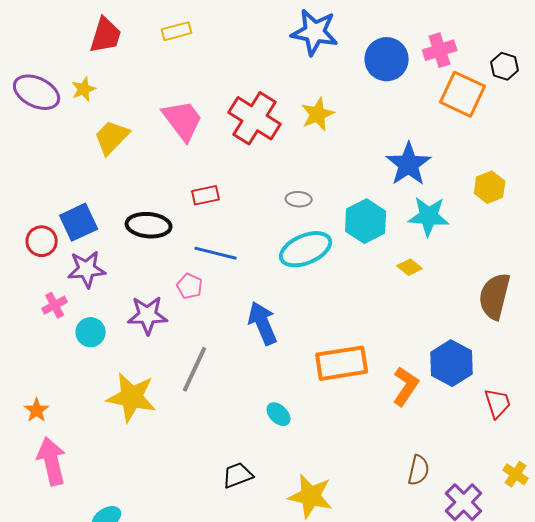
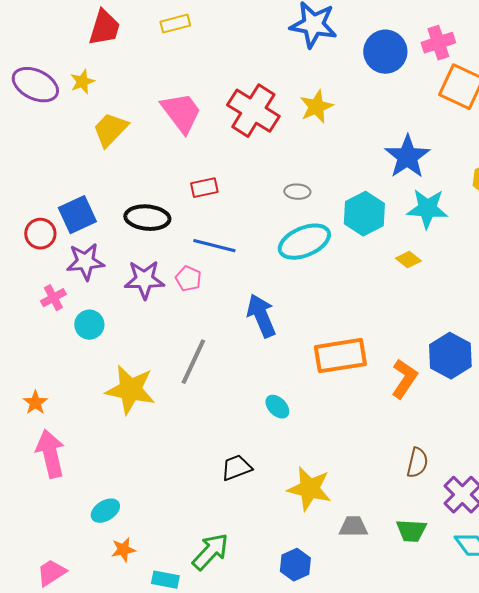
purple star: (148, 315) -> (144, 280), moved

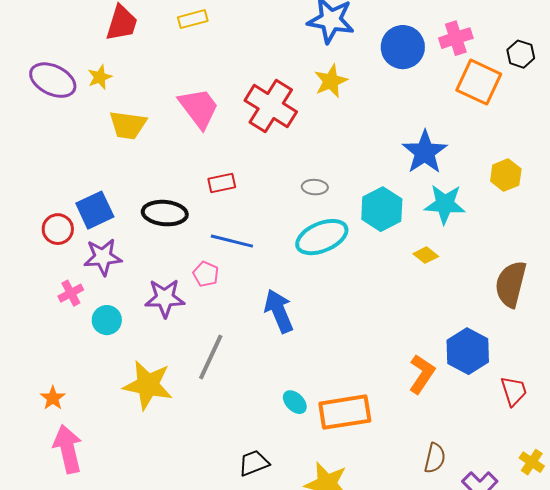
yellow star: (316, 107) -> (331, 81), moved
yellow trapezoid: (110, 130) -> (128, 125), turned -126
purple star: (144, 280) -> (165, 298), moved
orange rectangle: (340, 356) -> (345, 412), moved

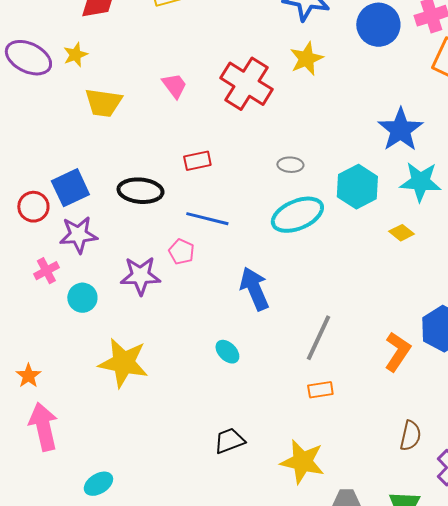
pink trapezoid: (199, 108) -> (174, 86), size x0.6
gray line: (211, 357) -> (318, 338), moved
cyan ellipse: (295, 402) -> (227, 352), moved
orange rectangle: (345, 412) -> (320, 390), size x0.5

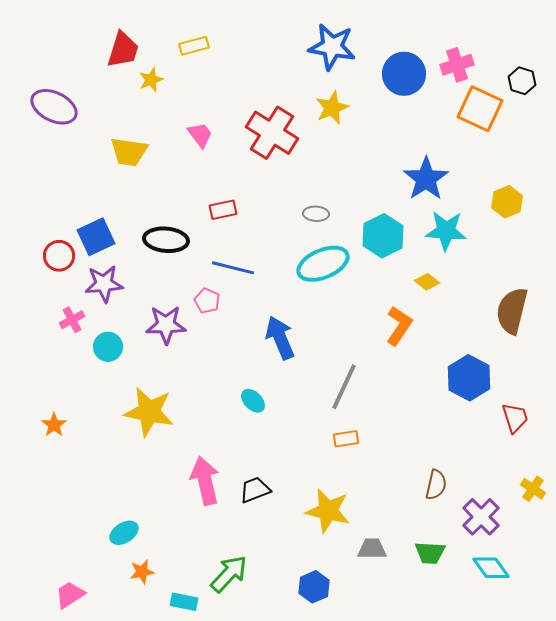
yellow star: (75, 55) -> (151, 80), moved
orange L-shape: (397, 352) -> (399, 326), moved
pink arrow: (43, 427) -> (205, 481), moved

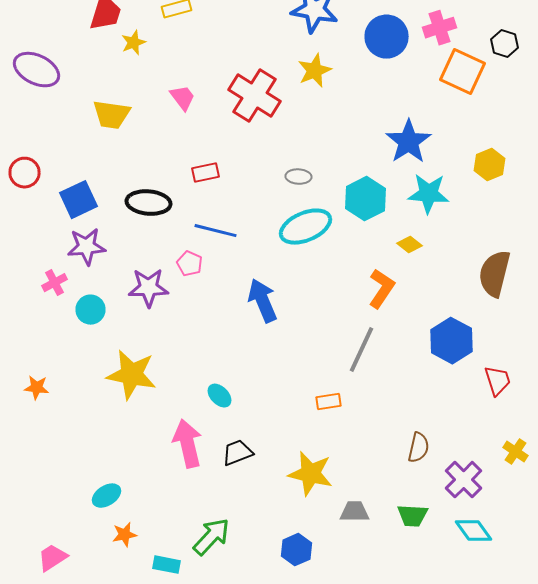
red circle: (59, 256) -> (24, 173), moved
gray line: (344, 387) -> (362, 350), moved
cyan ellipse: (253, 401) -> (220, 396), moved
orange star: (54, 425) -> (36, 388), turned -30

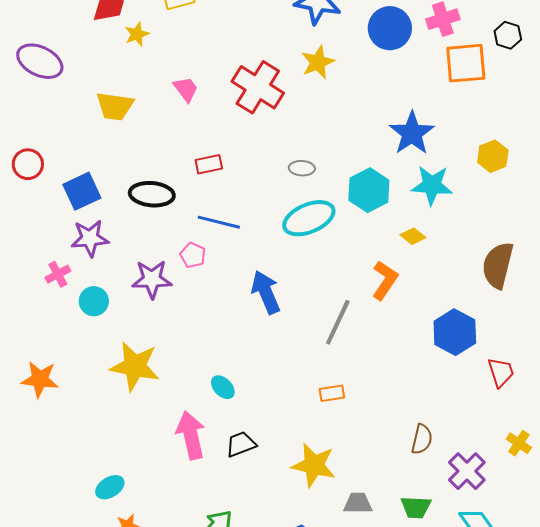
orange square: (462, 72) -> (466, 63), turned -30
gray line: (362, 350) -> (338, 322), moved
orange star: (36, 388) -> (40, 379), size x1.5

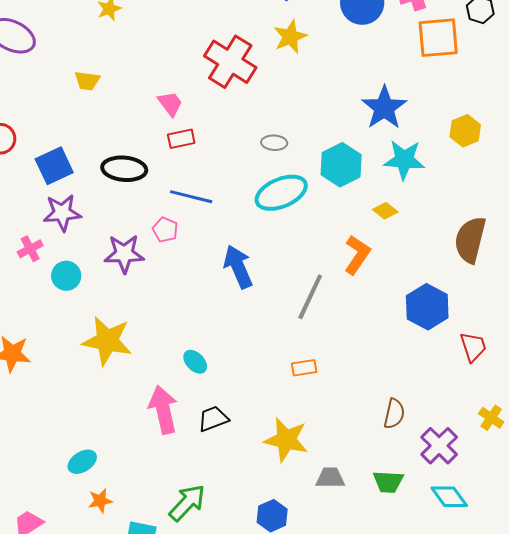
pink trapezoid: (186, 89) -> (170, 104), moved
yellow trapezoid: (115, 106) -> (87, 81), size x0.7

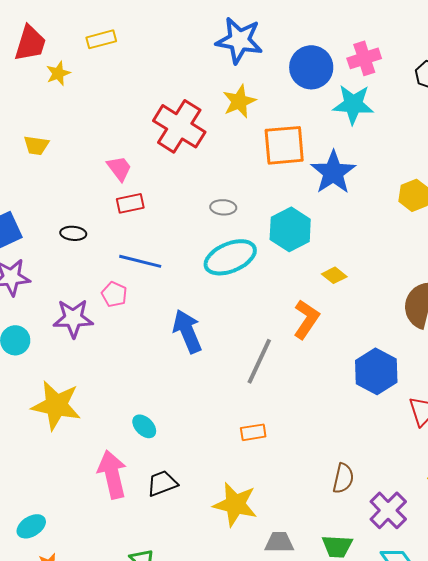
orange square: (438, 38) -> (284, 145), moved
cyan star: (404, 160) -> (353, 104), moved
black ellipse: (124, 169) -> (73, 233), size x0.6

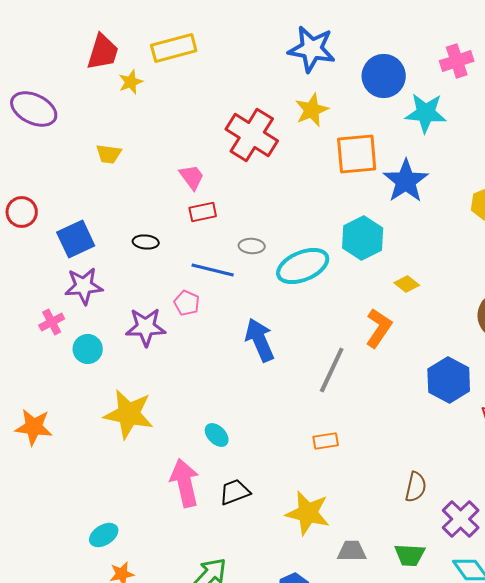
yellow rectangle: (101, 39) -> (174, 48), size x1.5
pink cross: (364, 58) -> (457, 61), moved
gray ellipse: (223, 207) -> (252, 246), moved

